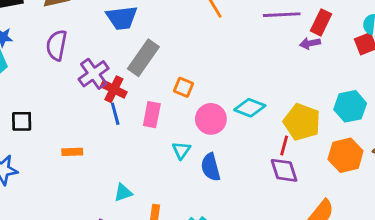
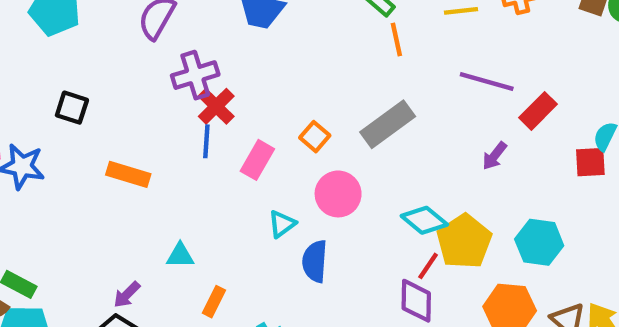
purple arrow: (310, 43) -> (495, 156), moved, turned -60
gray rectangle: (143, 58) -> (388, 124), moved
cyan diamond: (250, 108) -> (424, 220), moved
orange rectangle: (72, 152) -> (128, 174), size x1.4

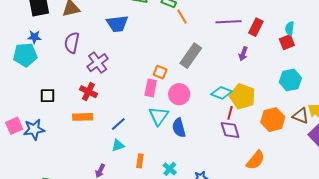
red cross: (216, 106) -> (88, 92), moved
blue line: (206, 141) -> (118, 124), moved, turned 63
pink rectangle: (257, 160) -> (151, 88), moved
cyan triangle: (282, 224) -> (159, 116), size x1.5
cyan hexagon: (539, 242) -> (290, 80), moved

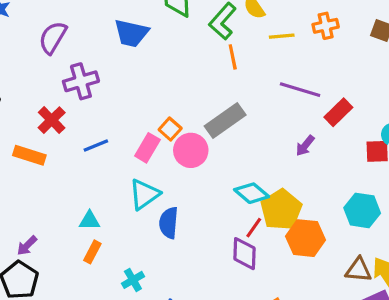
pink circle: (179, 94) -> (191, 150), moved
brown triangle: (301, 116) -> (358, 270), turned -36
orange hexagon: (273, 120) -> (306, 238), moved
blue line: (118, 124) -> (96, 145), moved
cyan triangle: (118, 145) -> (90, 221), moved

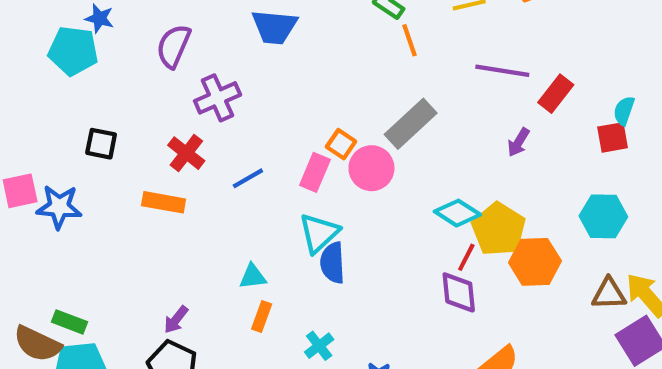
blue semicircle: (169, 223) -> (333, 263), moved

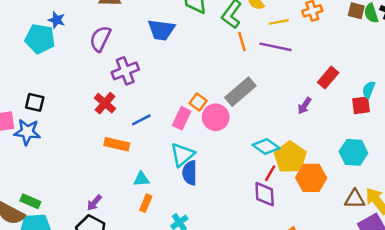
purple line: (502, 71) -> (275, 47), moved
black square: (101, 144) -> (35, 102), moved
orange rectangle: (164, 202) -> (117, 144), moved

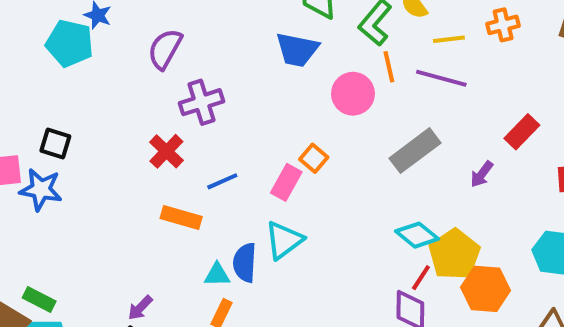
blue trapezoid: (161, 30) -> (297, 50), moved
gray rectangle: (240, 92) -> (415, 151), moved
pink circle: (216, 117) -> (353, 94), moved
blue semicircle: (190, 173) -> (245, 263), moved

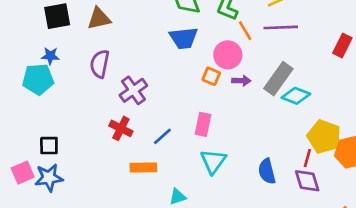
orange square: (314, 158) -> (211, 76), moved
purple arrow: (482, 174) -> (241, 81), moved, turned -108
cyan diamond: (417, 235) -> (296, 96), moved
blue semicircle: (245, 263) -> (267, 171), moved

